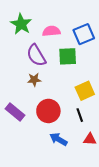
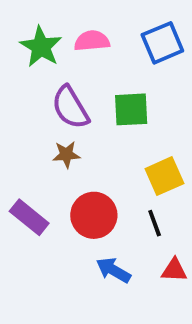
pink semicircle: (51, 31) -> (92, 41), moved
blue square: (84, 34) -> (162, 43), moved

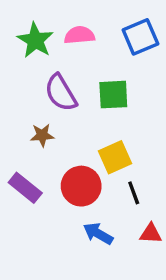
brown star: (66, 155) -> (42, 135), moved
yellow square: (164, 176) -> (115, 157), moved

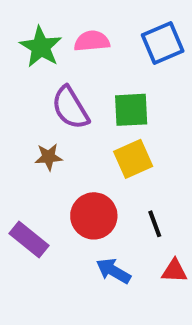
yellow square: (115, 157) -> (133, 159), moved
purple rectangle: (25, 188) -> (29, 239), moved

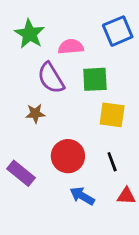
pink semicircle: (92, 41) -> (71, 47), moved
yellow square: (133, 159) -> (112, 115), moved, turned 32

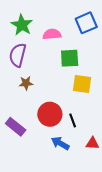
purple semicircle: (51, 78) -> (18, 55), moved, turned 45
black line: (112, 162) -> (73, 120), moved

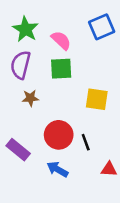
pink semicircle: (52, 34) -> (61, 40), turned 48
green square: (70, 58) -> (61, 69), moved
blue arrow: (60, 143) -> (57, 169), moved

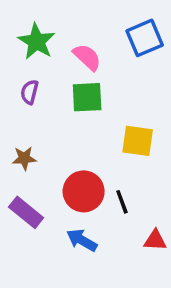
purple semicircle: (21, 65) -> (30, 92), size x0.6
brown star: (30, 98) -> (24, 158), moved

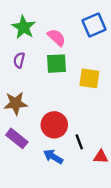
yellow square: (138, 141) -> (89, 78), moved
brown star: (24, 158) -> (16, 103), size x1.5
black line: (122, 202) -> (79, 142), moved

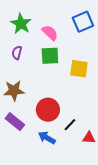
black line: (79, 142) -> (70, 125), turned 64

